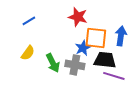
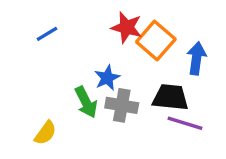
orange square: (96, 38) -> (156, 40), moved, turned 35
blue star: (83, 48) -> (107, 78), moved
yellow semicircle: (28, 53) -> (45, 133), moved

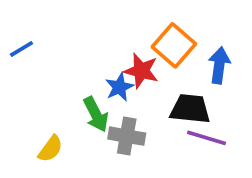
red star: (127, 27) -> (141, 71), moved
blue line: (47, 34) -> (21, 49), moved
gray cross: (122, 105) -> (127, 136), moved

